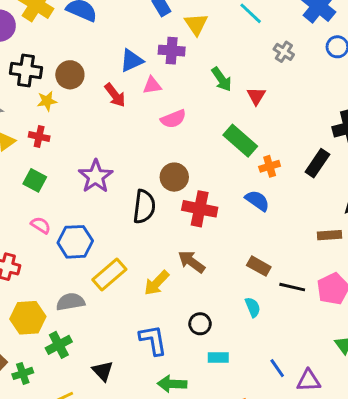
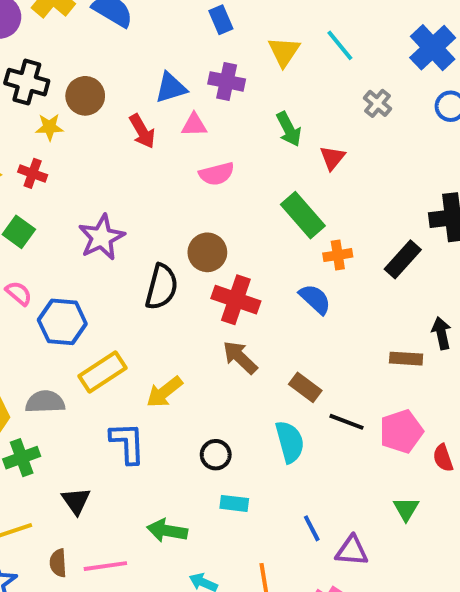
yellow triangle: (196, 24) -> (284, 52), moved
brown arrow: (192, 262) -> (240, 357), moved
cyan semicircle: (253, 307) -> (290, 442), size x1.5
blue L-shape: (153, 340) -> (127, 443), moved

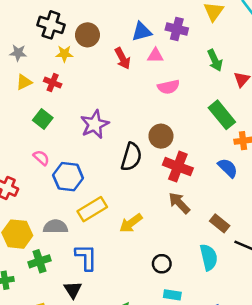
blue L-shape: (127, 443) -> (86, 257), moved

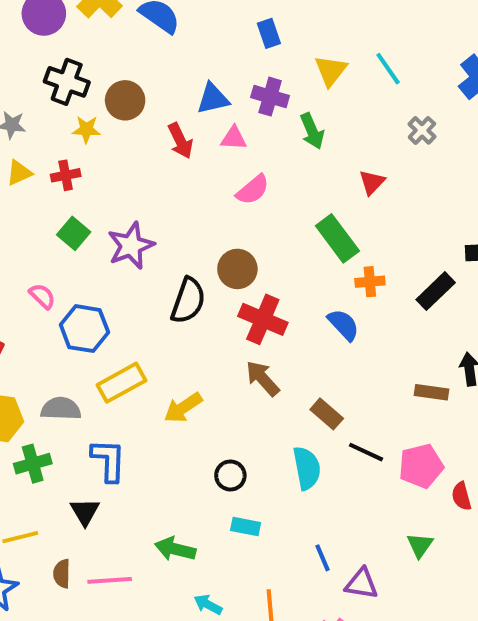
green arrow: (215, 60) -> (312, 131), moved
red cross: (53, 83) -> (66, 175), turned -35
pink semicircle: (168, 87) -> (253, 190), turned -30
green square: (43, 119) -> (74, 233), moved

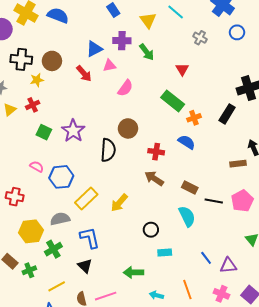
red cross: (263, 319) -> (156, 152), moved, size x0.7

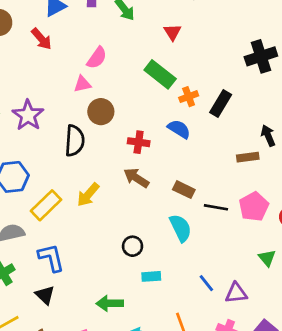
pink triangle: (109, 65) -> (82, 84), moved
black rectangle: (227, 114) -> (221, 103), moved
yellow arrow: (119, 203) -> (88, 195), moved

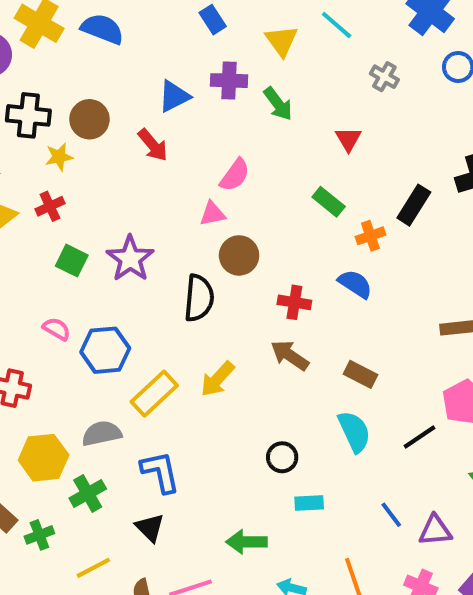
green rectangle: (160, 74) -> (329, 202), size x0.7
black rectangle: (221, 103) -> (414, 205), moved
black line: (216, 207) -> (420, 437), moved, turned -45

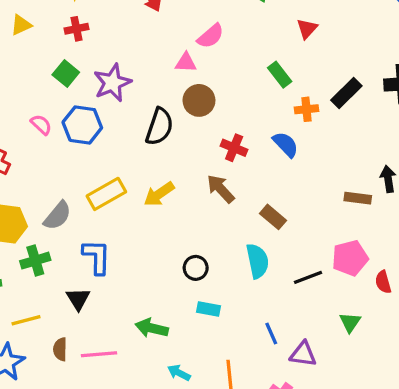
red cross: (50, 206) -> (76, 29), moved
blue hexagon: (105, 350) -> (82, 125), moved
gray semicircle: (102, 433) -> (57, 216), turned 128

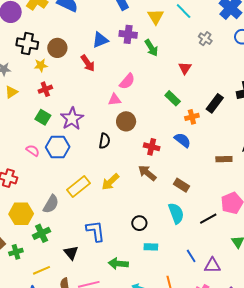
black semicircle: (159, 127) -> (104, 141), size x0.7
brown rectangle: (358, 198) -> (224, 159), moved
blue L-shape: (97, 257) -> (96, 231), moved

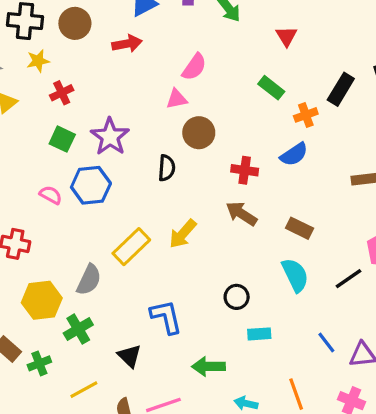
red arrow: (88, 63) -> (127, 44), turned -60
yellow star: (41, 65) -> (38, 61), moved
blue semicircle: (182, 140) -> (294, 154), turned 114

